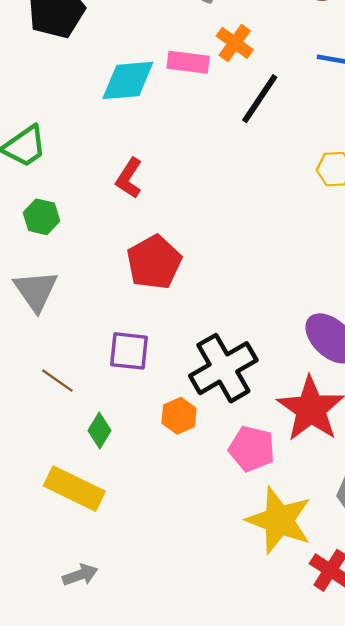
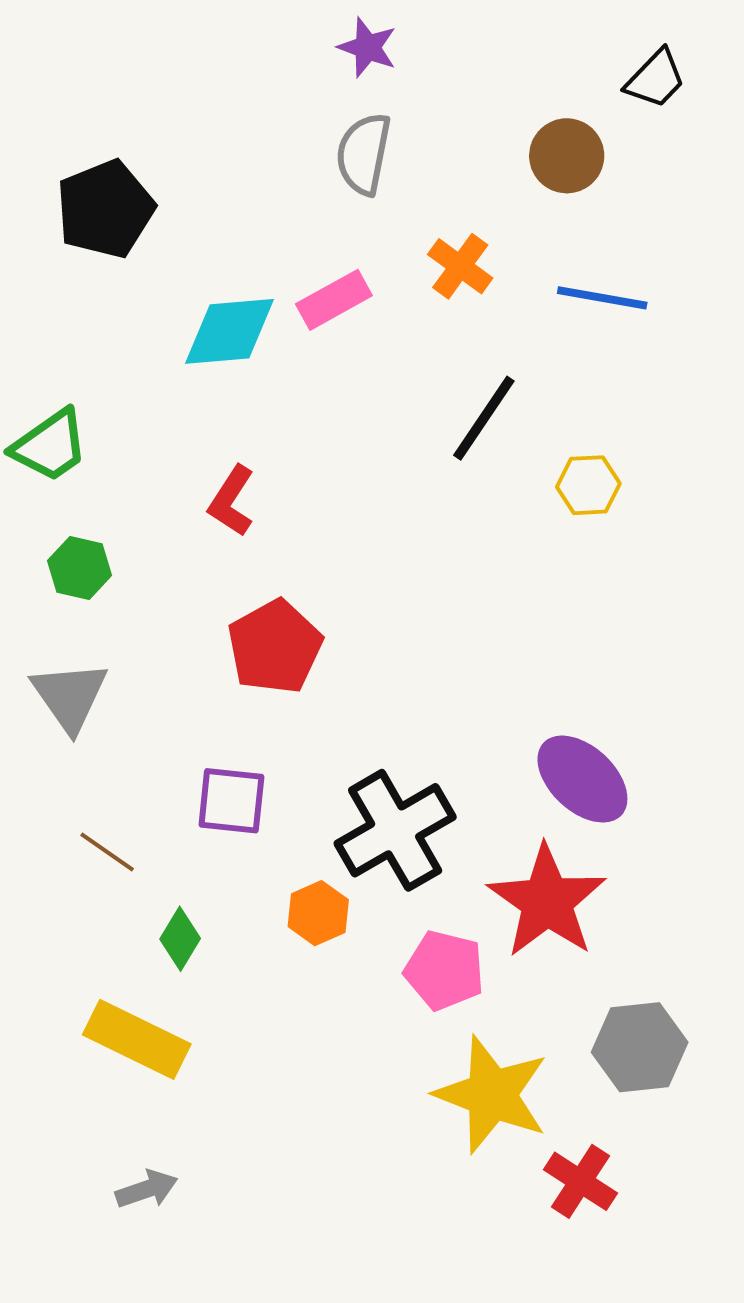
orange cross: (235, 43) -> (460, 266), moved
pink rectangle: (188, 62) -> (334, 300), turned -36
black line: (260, 99) -> (484, 418), moved

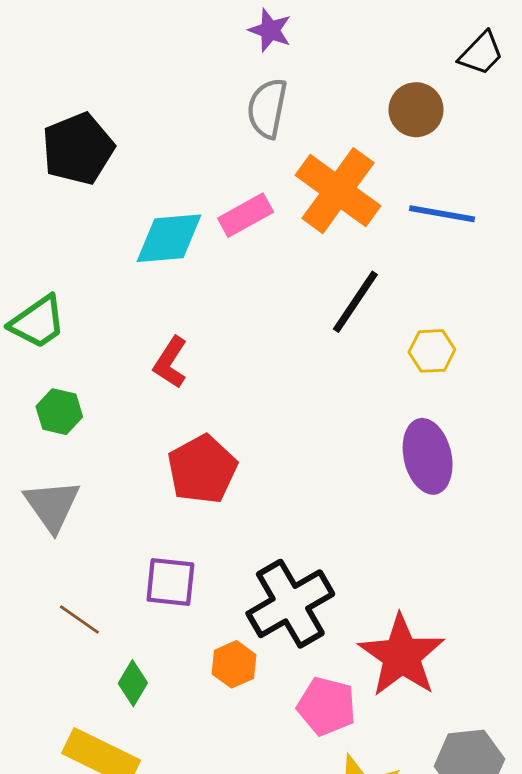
orange cross: (460, 266) -> (338, 191), size x1.8
purple ellipse: (582, 779) -> (428, 456), moved, turned 34

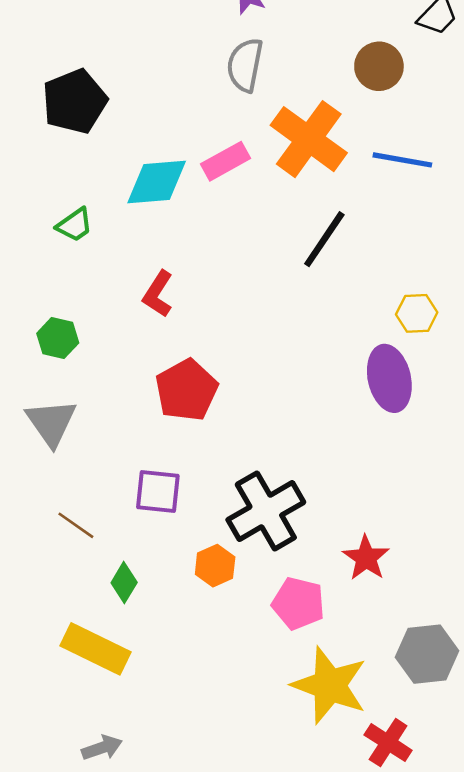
green trapezoid: (38, 322) -> (75, 225), moved, size x0.7
yellow hexagon: (432, 351) -> (417, 313), moved
red star: (402, 656) -> (366, 558), size x0.6

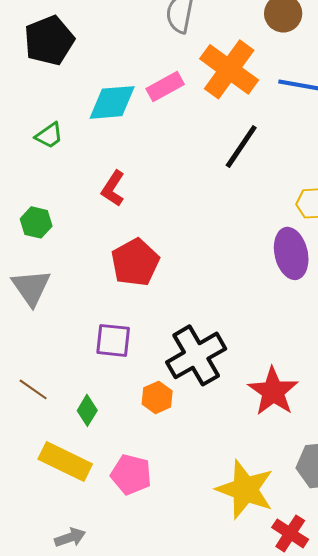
brown line: (76, 525) -> (33, 389), moved
red star: (366, 558) -> (273, 391), size x1.4
pink pentagon: (298, 603) -> (131, 474), moved

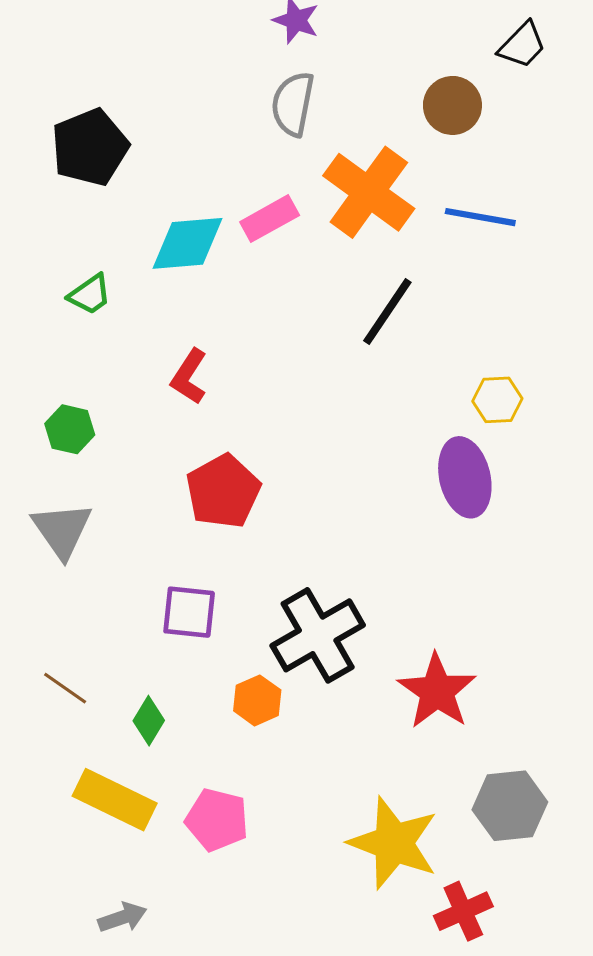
red cross: (290, 533) -> (463, 911), turned 33

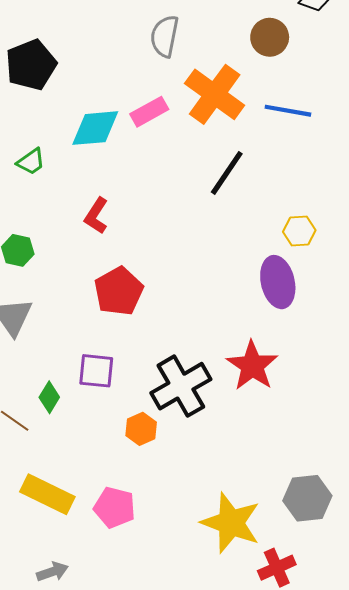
red star: (437, 691) -> (252, 366), moved
green diamond: (149, 721) -> (49, 397), moved

